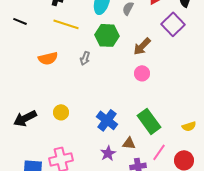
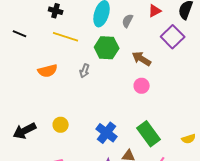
brown arrow: (142, 46) -> (142, 59), turned 78

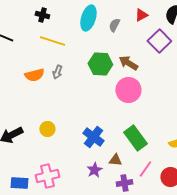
green hexagon: (107, 48) -> (100, 64), moved
gray arrow: (85, 71) -> (57, 72), moved
pink circle: (142, 86) -> (128, 90), size x1.6

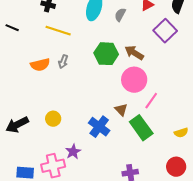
brown triangle: (115, 160) -> (121, 110), moved, turned 40
pink line: (145, 169) -> (151, 101), moved
purple star: (94, 170) -> (73, 152), moved

